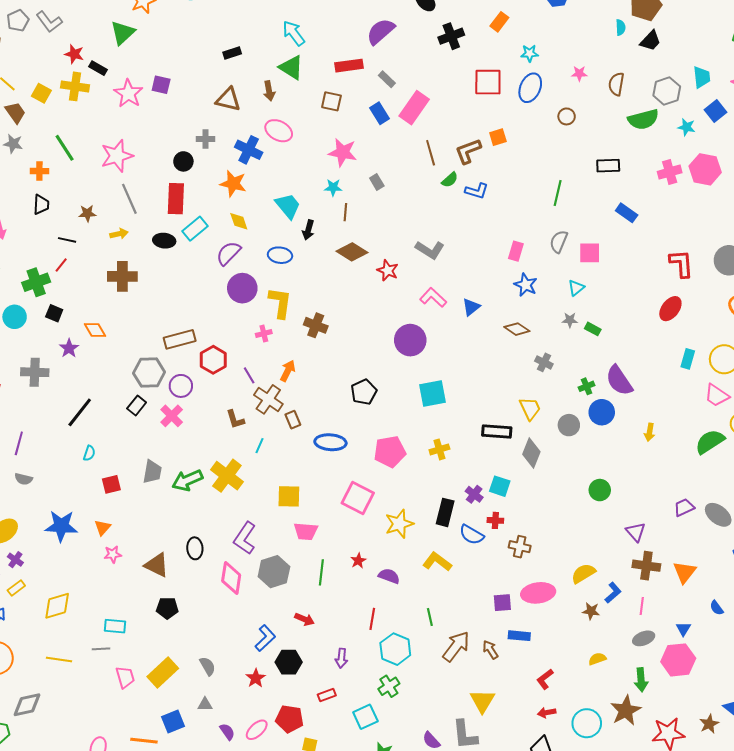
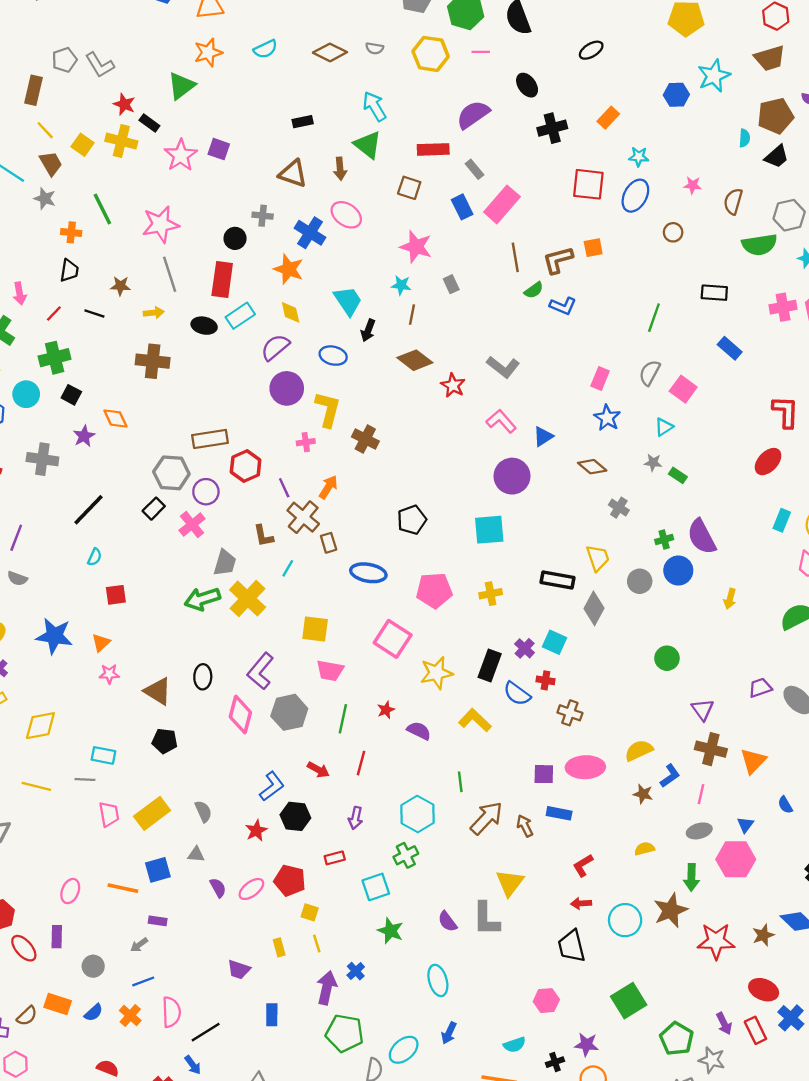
pink square: (590, 253) -> (683, 389), turned 30
red line: (61, 265) -> (54, 313), moved
purple circle: (410, 340) -> (512, 476), moved
gray trapezoid: (152, 472) -> (225, 563), moved
red line: (372, 619) -> (361, 763), moved

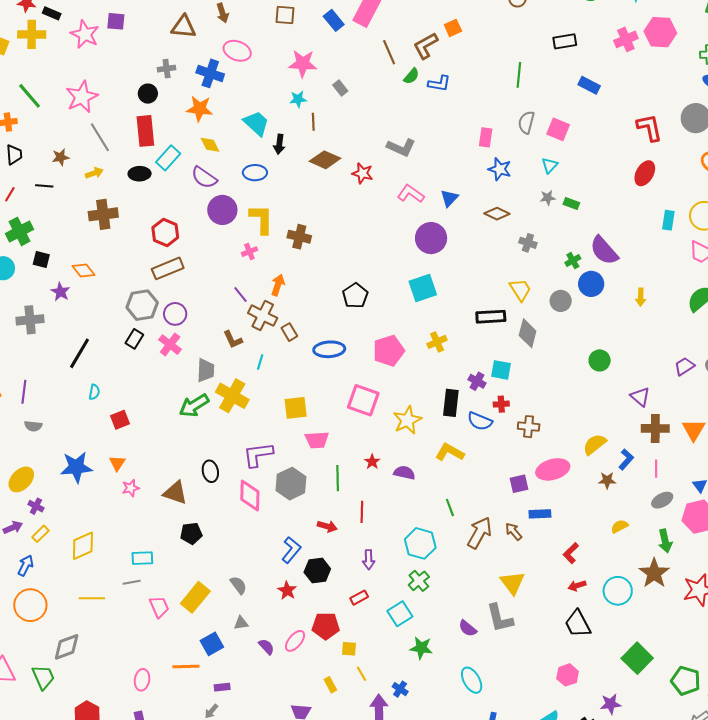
purple semicircle: (275, 347) -> (204, 178), turned -92
red hexagon: (246, 466) -> (165, 232), moved
purple L-shape: (260, 671) -> (258, 455), turned 56

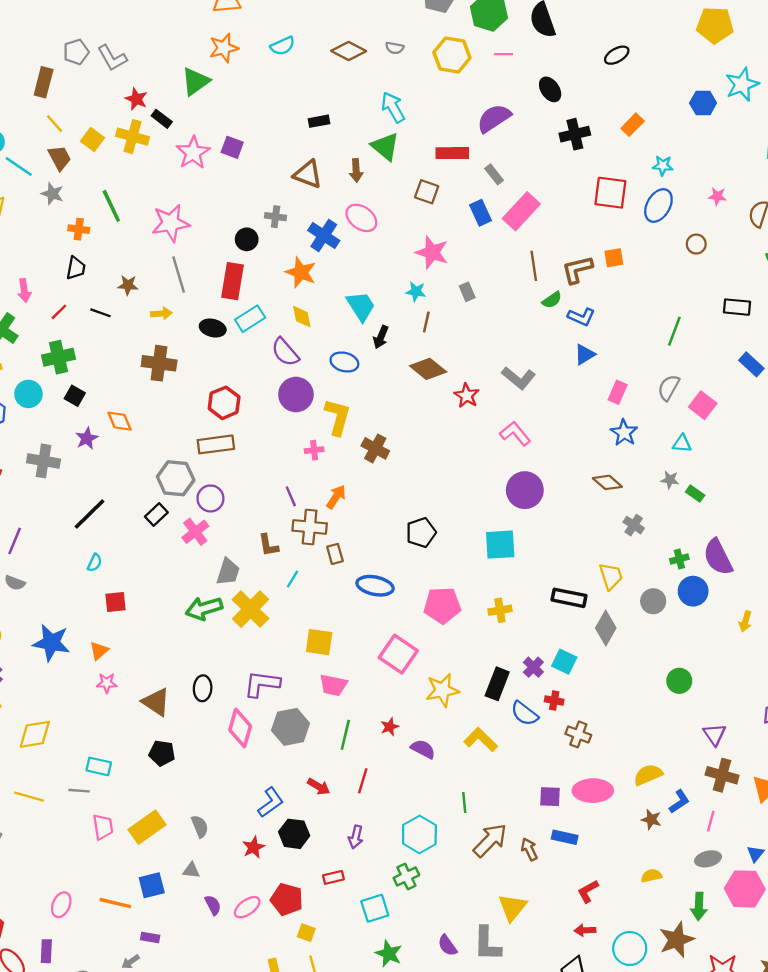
cyan triangle: (550, 165) -> (682, 444), turned 36
blue triangle: (449, 198) -> (585, 354), moved
brown cross: (263, 316) -> (310, 527), turned -36

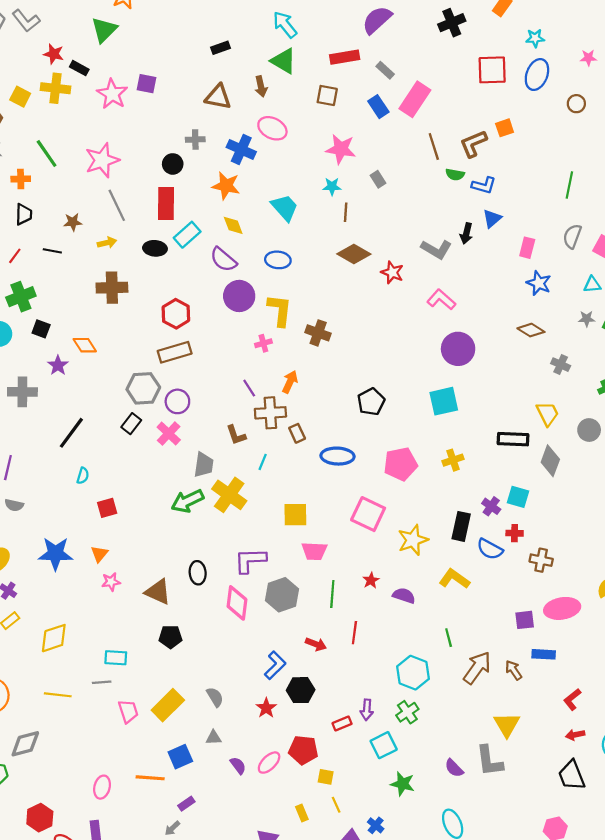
green semicircle: (552, 300) -> (455, 174), turned 54
black arrow: (381, 337) -> (466, 233), moved
purple arrow: (356, 837) -> (367, 710), moved
purple rectangle: (150, 938) -> (186, 804), turned -35

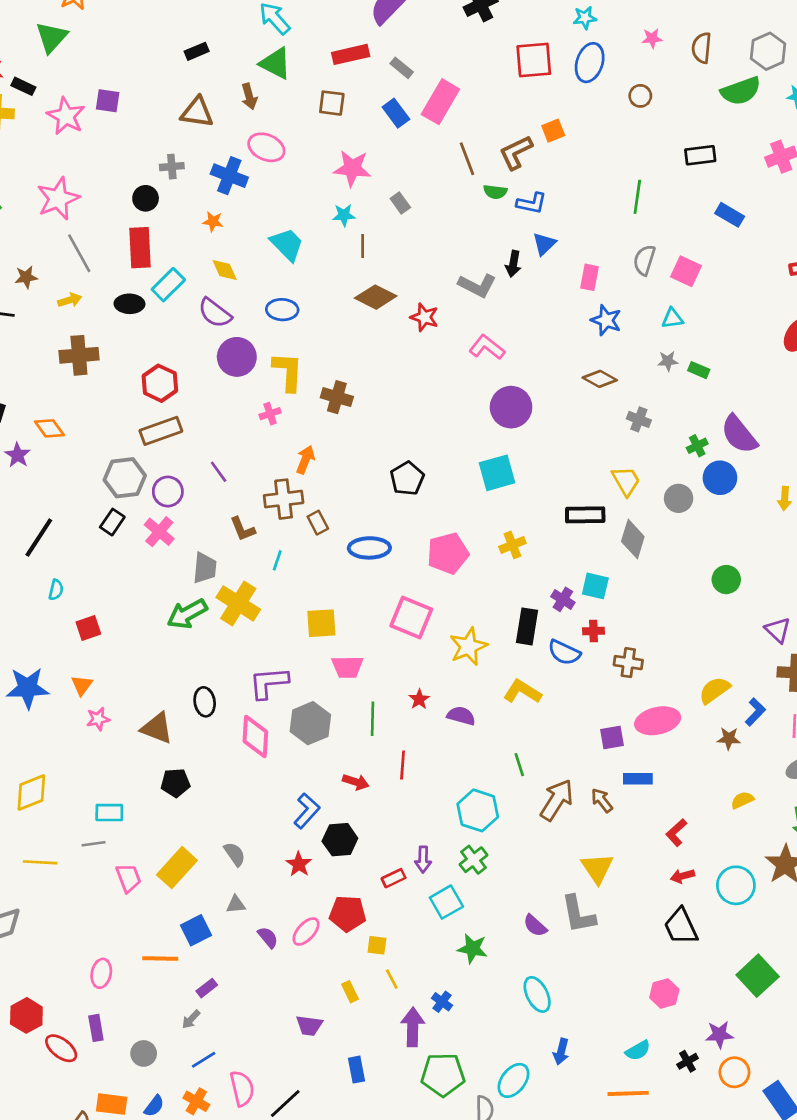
orange star: (226, 186) -> (213, 222), size x0.6
purple line: (249, 388) -> (219, 472), moved

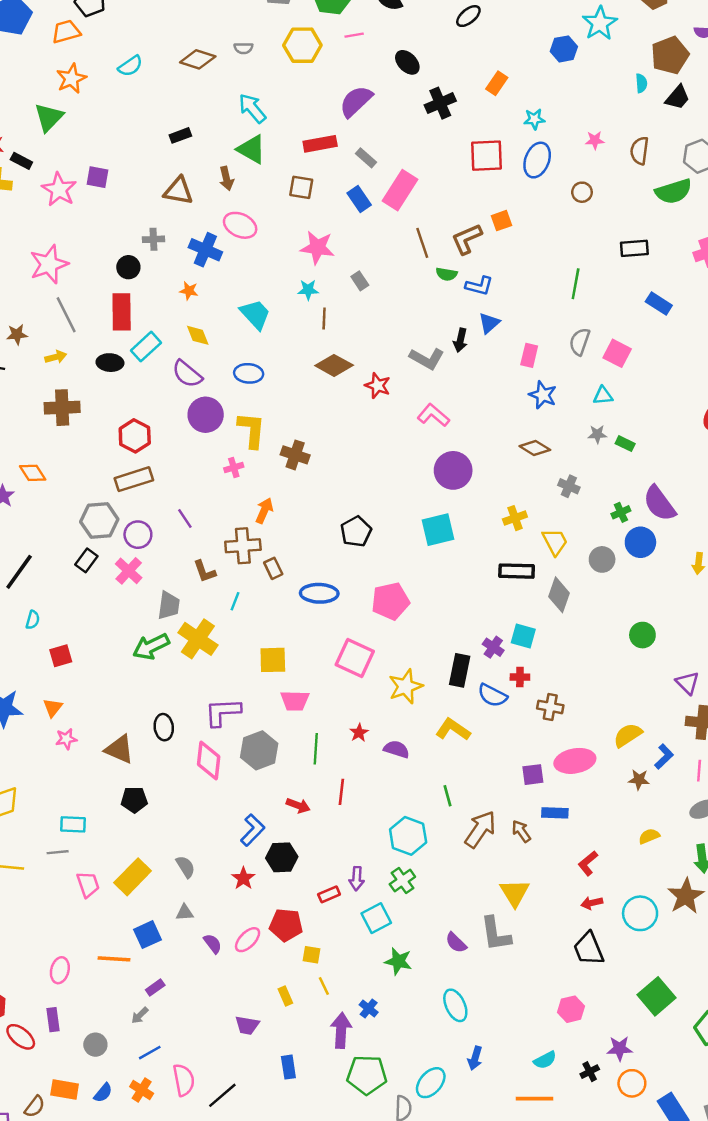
yellow cross: (512, 545) -> (515, 518), moved

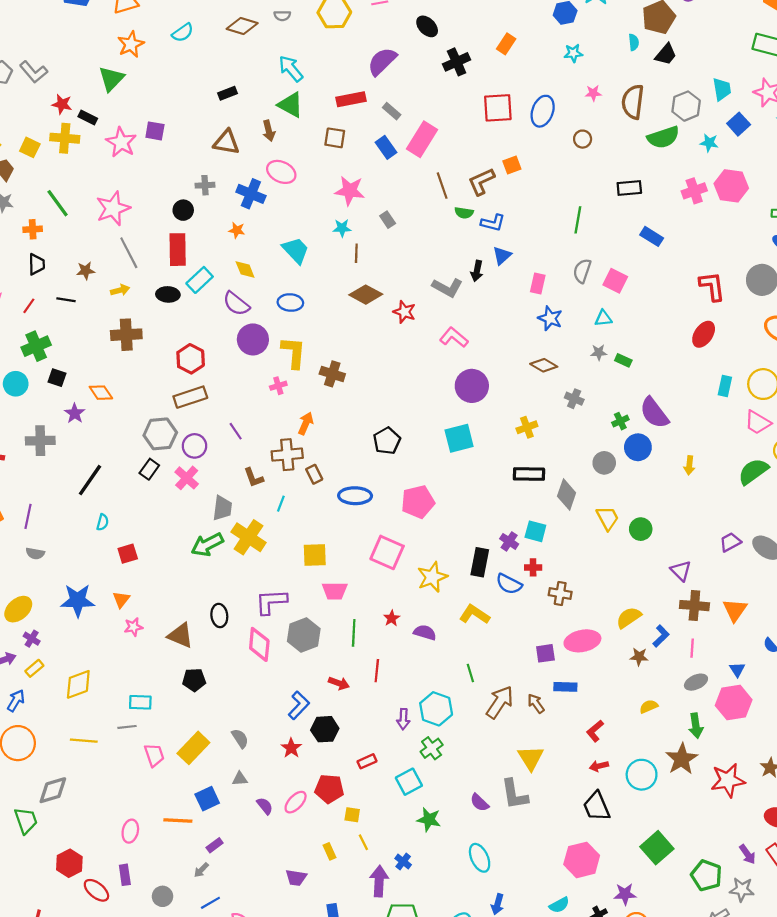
cyan star: (534, 119) -> (573, 53), moved
brown semicircle: (639, 151) -> (633, 102), size x1.4
yellow trapezoid: (555, 542) -> (607, 518), moved
purple arrow: (357, 878) -> (403, 719), moved
pink hexagon: (571, 1009) -> (582, 860), size x1.5

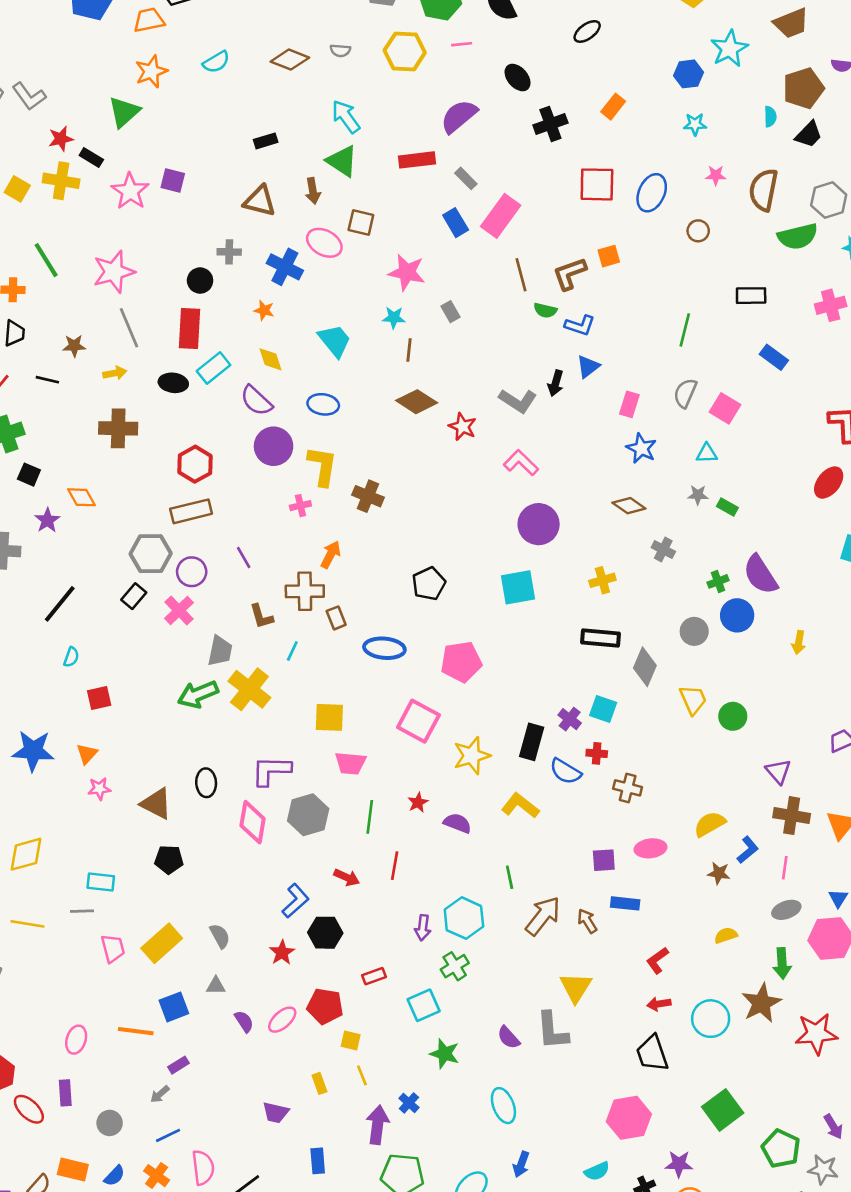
red star: (62, 104) -> (61, 139), turned -30
brown square: (335, 138) -> (361, 223), moved
pink ellipse: (582, 641) -> (651, 848), size x0.7

